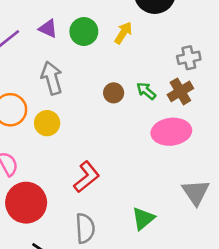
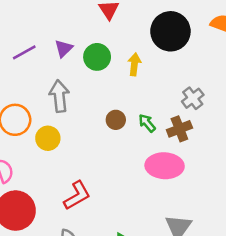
purple triangle: (48, 29) -> (64, 49), turned 42
yellow arrow: (123, 33) -> (134, 64), turned -35
gray cross: (189, 58) -> (193, 98), turned -35

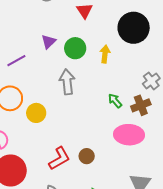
purple line: (24, 52) -> (16, 61), moved
gray arrow: (59, 96) -> (67, 82), moved
brown circle: (116, 120) -> (87, 156), moved

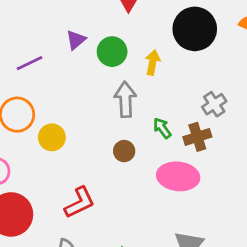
gray arrow: (67, 82) -> (125, 99), moved
brown circle: (87, 156) -> (124, 151), moved

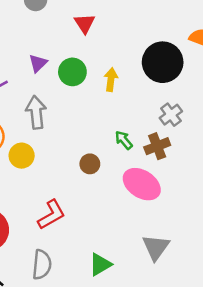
black circle: (195, 29) -> (163, 62), moved
gray arrow: (125, 99) -> (36, 112), moved
pink ellipse: (178, 176) -> (142, 184), turned 30

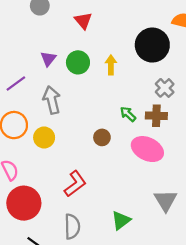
brown cross: (157, 146) -> (156, 116), turned 30

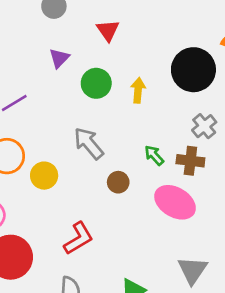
purple triangle: (48, 59) -> (59, 58), moved
gray arrow: (52, 100) -> (89, 143), moved, turned -32

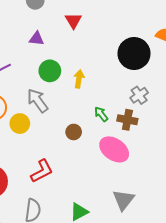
purple triangle: (59, 58) -> (37, 39), turned 49
green circle: (96, 83) -> (50, 71), moved
yellow arrow: (138, 90) -> (79, 79), moved
gray arrow: (89, 143) -> (38, 101), moved

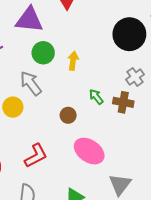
purple triangle: (37, 39) -> (29, 20), size x1.8
pink ellipse: (114, 149) -> (89, 151), moved

